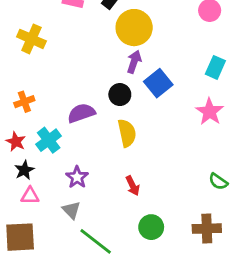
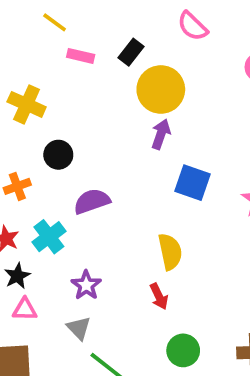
blue square: (158, 83) -> (192, 183), moved, turned -32
black circle: (120, 95) -> (58, 155), moved
yellow semicircle: (127, 133) -> (170, 252), moved

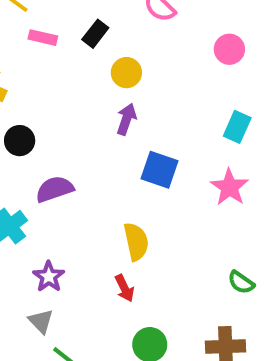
yellow circle: (161, 89) -> (126, 73), size x0.6

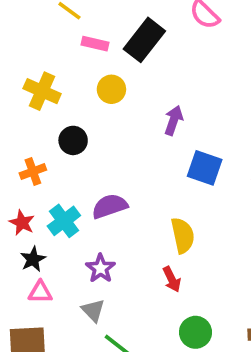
black rectangle: (95, 34) -> (144, 40), size x1.6
yellow circle: (126, 73) -> (111, 89), moved
purple semicircle: (55, 189) -> (110, 206), moved

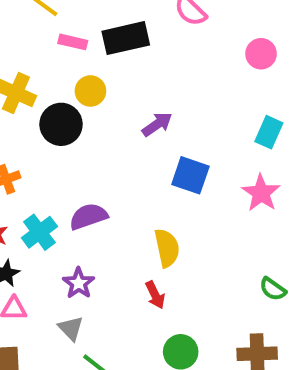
black rectangle: (144, 40) -> (126, 38), turned 39
purple arrow: (174, 120) -> (157, 124), turned 36
black circle: (73, 140) -> (61, 124), moved, size x1.4

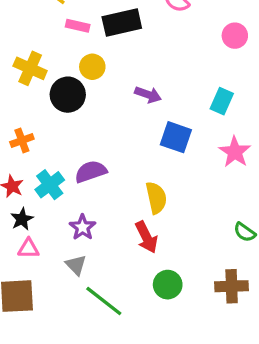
purple arrow: (157, 124) -> (148, 95), turned 55
cyan rectangle: (269, 132) -> (222, 101), moved
red arrow: (155, 295) -> (146, 237), size x1.4

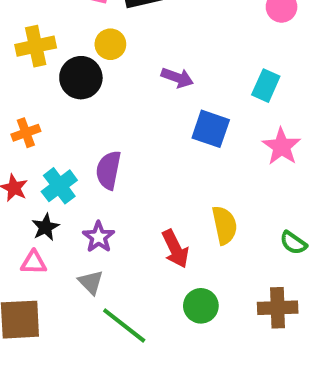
yellow cross: (30, 68) -> (36, 46), turned -36
purple semicircle: (91, 172) -> (108, 170), turned -60
yellow semicircle: (156, 198) -> (224, 225), moved
black star: (22, 219) -> (45, 227), moved

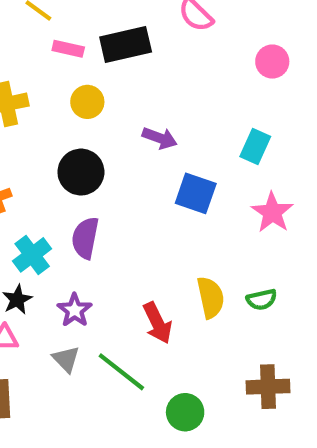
black circle: (81, 78) -> (81, 172), moved
green semicircle: (293, 243) -> (262, 300), moved, turned -48
green circle: (201, 306) -> (185, 412), moved
green line: (124, 325) -> (121, 372), moved

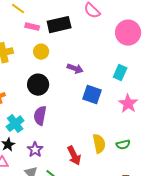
pink circle: (272, 62) -> (128, 33), size x1.6

